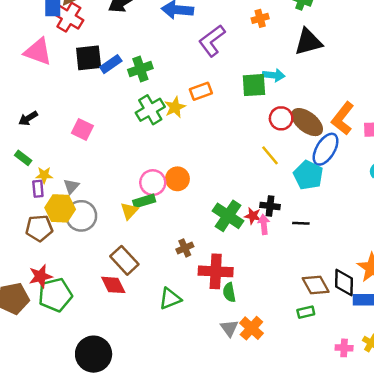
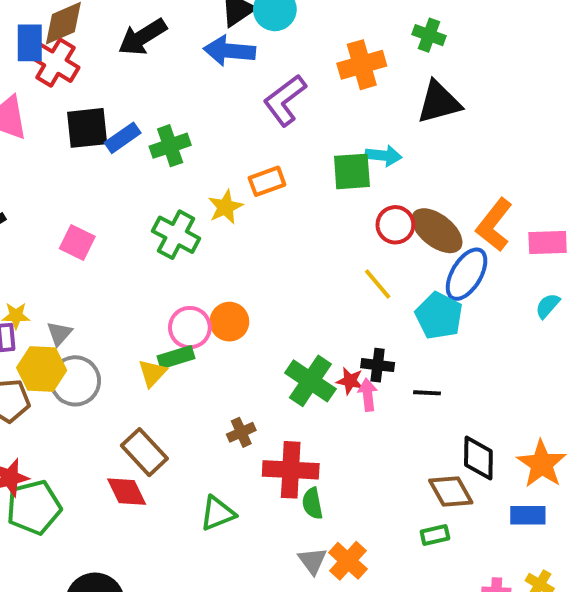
orange cross: (260, 18) -> (362, 65), size x1.6
green cross: (150, 110) -> (176, 235), moved, turned -32
black diamond: (344, 282) -> (478, 458), moved

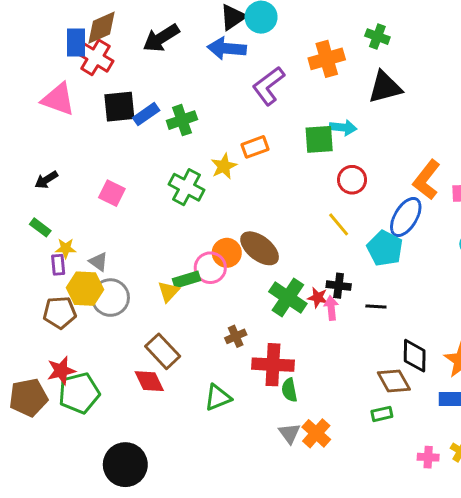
brown ellipse: (437, 231) -> (260, 248), moved
pink circle: (190, 328) -> (210, 268), moved
gray triangle: (59, 333) -> (98, 262), turned -36

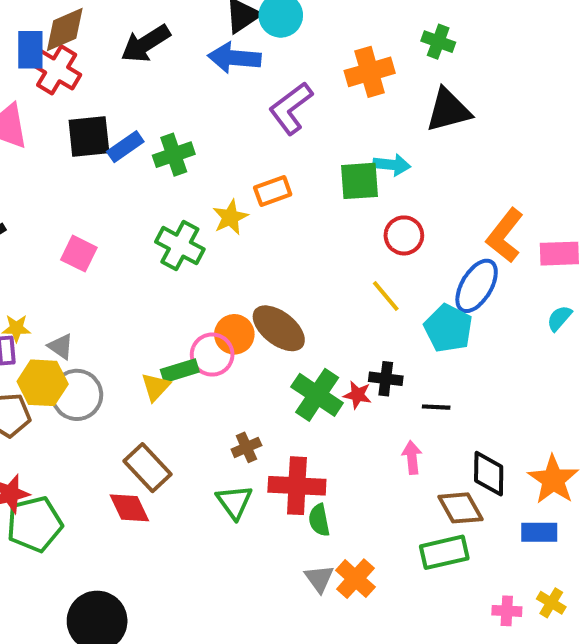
pink arrow: (331, 308) -> (412, 457), moved
green triangle: (218, 397) -> (234, 502), moved, turned -44
green rectangle: (382, 414) -> (444, 552), size x1.6

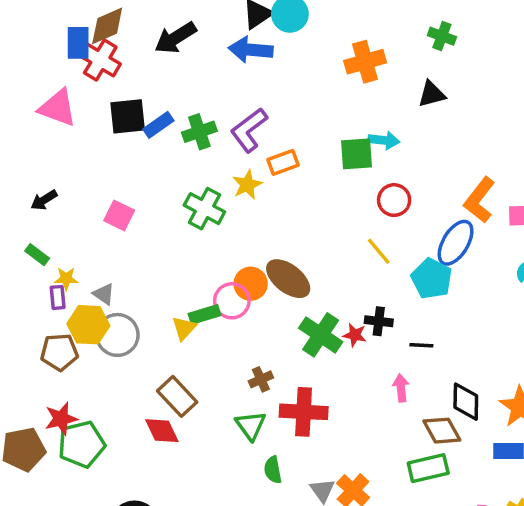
green cross: (438, 42) -> (442, 36), moved
purple L-shape: (291, 108) -> (249, 130), moved
black triangle: (448, 110) -> (432, 94), size x0.7
green semicircle: (319, 520) -> (273, 470), moved

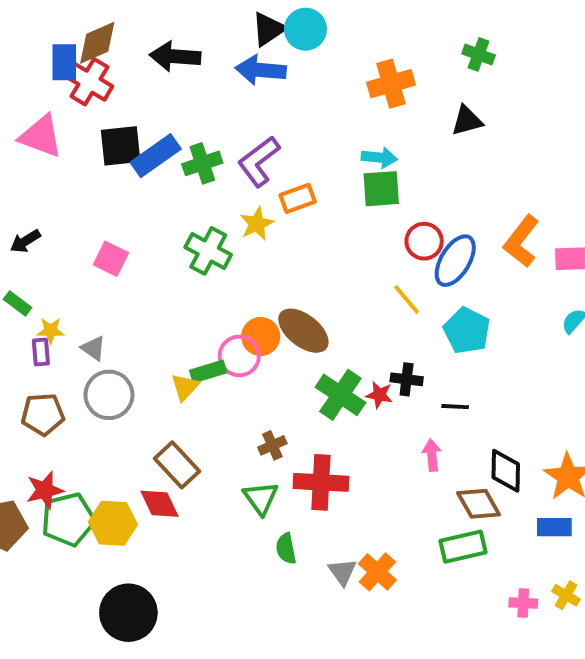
black arrow: (175, 38) -> (175, 56), turned 36
blue rectangle: (158, 125) -> (156, 156), size x1.4
cyan arrow: (384, 140) -> (379, 158), moved
blue ellipse: (456, 243) -> (455, 261), moved
yellow hexagon: (88, 325) -> (113, 523), moved

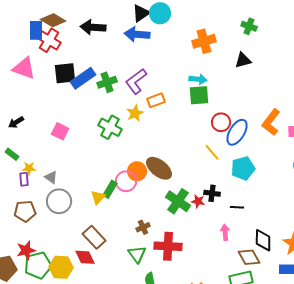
brown diamond: (97, 43) -> (53, 20), turned 55
cyan pentagon: (467, 331) -> (243, 168), turned 30
green rectangle: (208, 372) -> (110, 189), turned -42

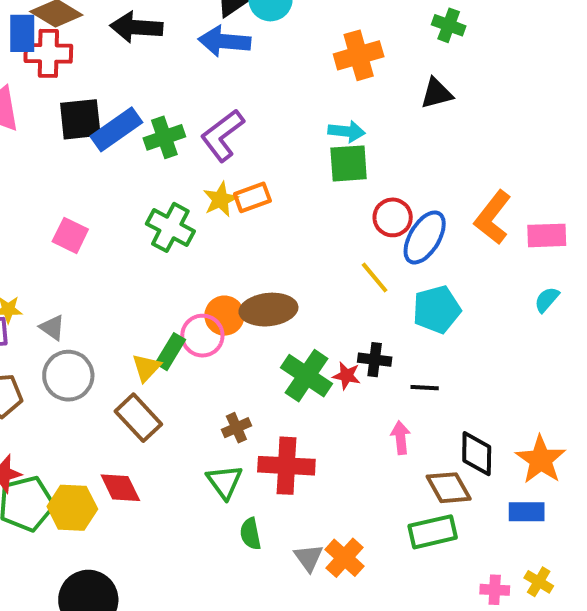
red cross: (49, 40) -> (48, 53), turned -30
orange rectangle: (156, 100) -> (252, 197), moved
brown ellipse: (159, 168) -> (268, 310), turned -44
brown rectangle: (94, 237) -> (138, 418), moved

